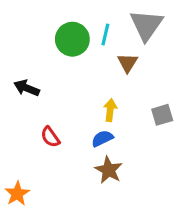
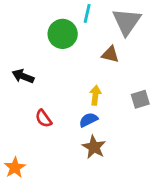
cyan line: (105, 34) -> (87, 13), moved
brown triangle: (127, 63) -> (110, 54), turned -48

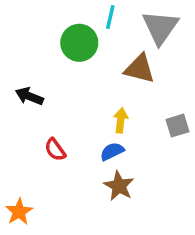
brown triangle: (110, 54) -> (140, 69), size x1.4

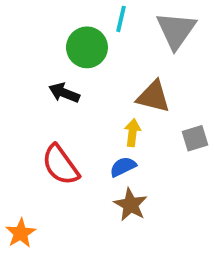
brown triangle: (140, 69) -> (153, 97), moved
black arrow: (29, 96) -> (64, 93), moved
red semicircle: (55, 150) -> (60, 165), size x1.6

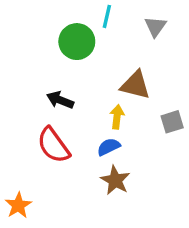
gray triangle: (176, 30) -> (155, 27), size x0.6
black arrow: (64, 93) -> (60, 100), moved

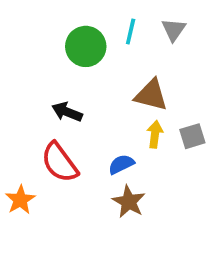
cyan line: (107, 16) -> (131, 31), moved
yellow arrow: (117, 117) -> (155, 134), moved
orange star: (18, 205) -> (20, 200), moved

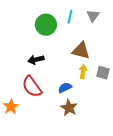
black arrow: (67, 112) -> (36, 60), turned -35
gray square: (192, 136) -> (103, 73), turned 32

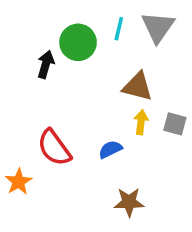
gray triangle: (93, 16) -> (158, 27), size x1.5
black arrow: (36, 60) -> (46, 64), moved, turned 119
brown star: (69, 108) -> (129, 202), moved, turned -30

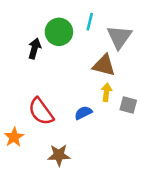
gray triangle: (158, 27) -> (119, 37), moved
gray square: (175, 124) -> (128, 105), moved
brown star: (129, 202) -> (59, 155), moved

